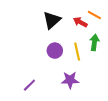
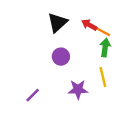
orange line: (94, 15) -> (103, 32), moved
yellow line: (77, 52) -> (103, 77), moved

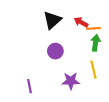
orange line: (103, 32) -> (93, 28), turned -32
purple line: (33, 95) -> (30, 86), turned -56

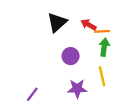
purple circle: (55, 51) -> (71, 56), moved
purple line: (30, 86) -> (32, 94), turned 48

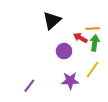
red arrow: (88, 25) -> (80, 38), moved
yellow line: (102, 76) -> (93, 69), turned 48

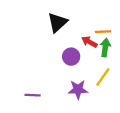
purple line: (29, 86) -> (33, 95), turned 56

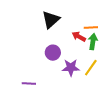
purple circle: (71, 57) -> (53, 53), moved
purple star: (78, 89) -> (71, 68), moved

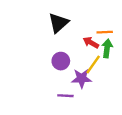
yellow line: (91, 68) -> (93, 65), moved
purple line: (29, 84) -> (65, 96), moved

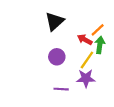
orange line: (105, 32) -> (98, 30), turned -40
purple star: (82, 78) -> (86, 78), moved

